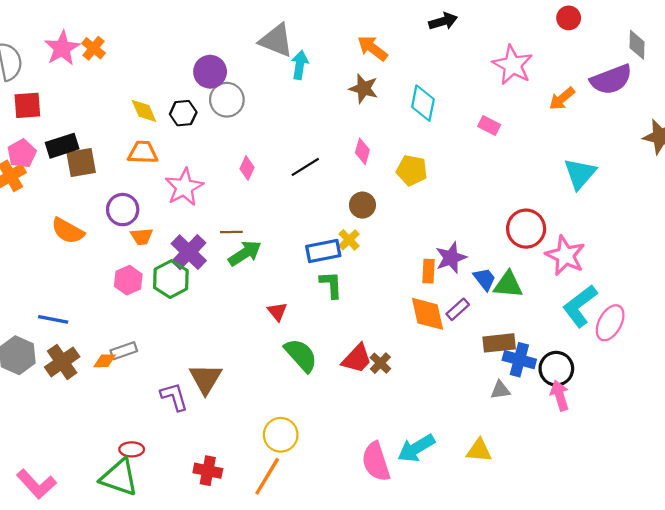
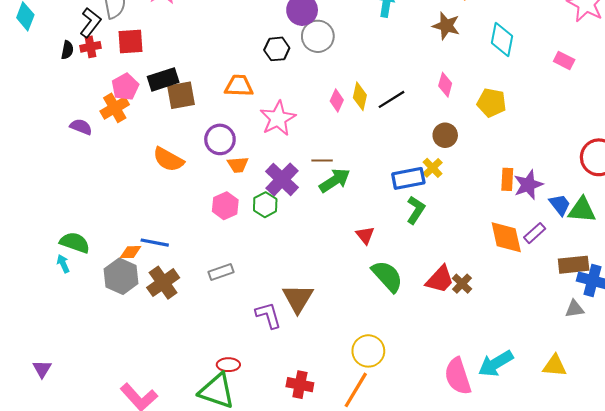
yellow diamond: (144, 111) -> (360, 96), moved, turned 36
orange rectangle: (429, 271) -> (507, 179), moved
green hexagon: (171, 279) -> (265, 205), size x0.7
green L-shape: (331, 285) -> (416, 210), turned 36
orange diamond: (105, 361) -> (130, 252), moved

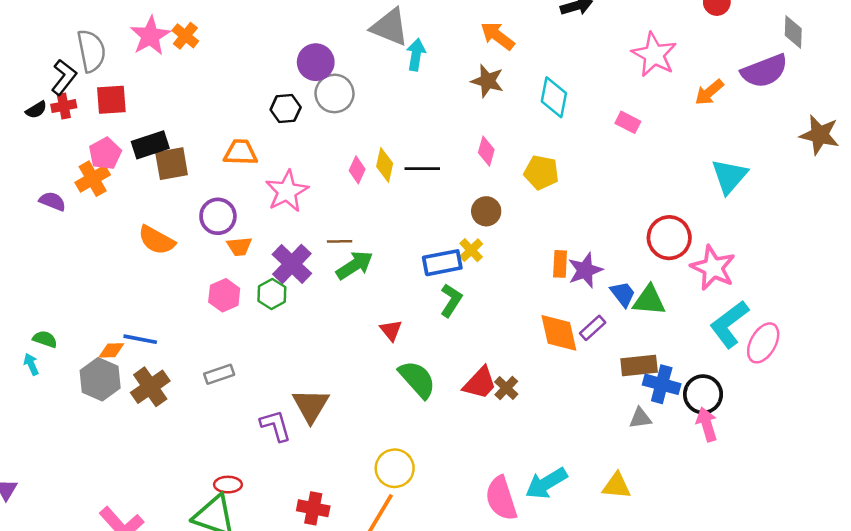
black semicircle: (67, 50) -> (36, 110), turned 48
black line: (391, 99) -> (422, 169), turned 32
green semicircle: (75, 243) -> (45, 339), size x0.7

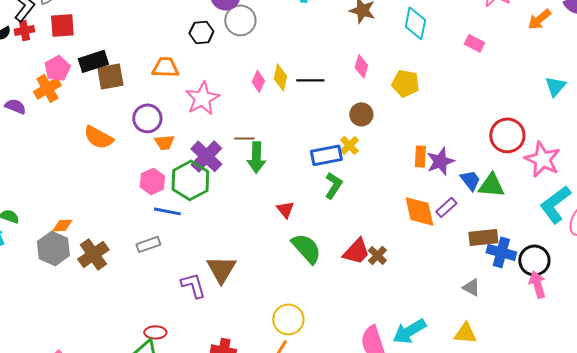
cyan triangle: (729, 176) -> (555, 86), size x0.7
green arrow: (355, 265) -> (256, 157), turned 124
green hexagon: (272, 294) -> (190, 180), size x1.6
blue line: (140, 339) -> (167, 211), moved
gray triangle: (640, 418) -> (471, 287), moved, turned 36

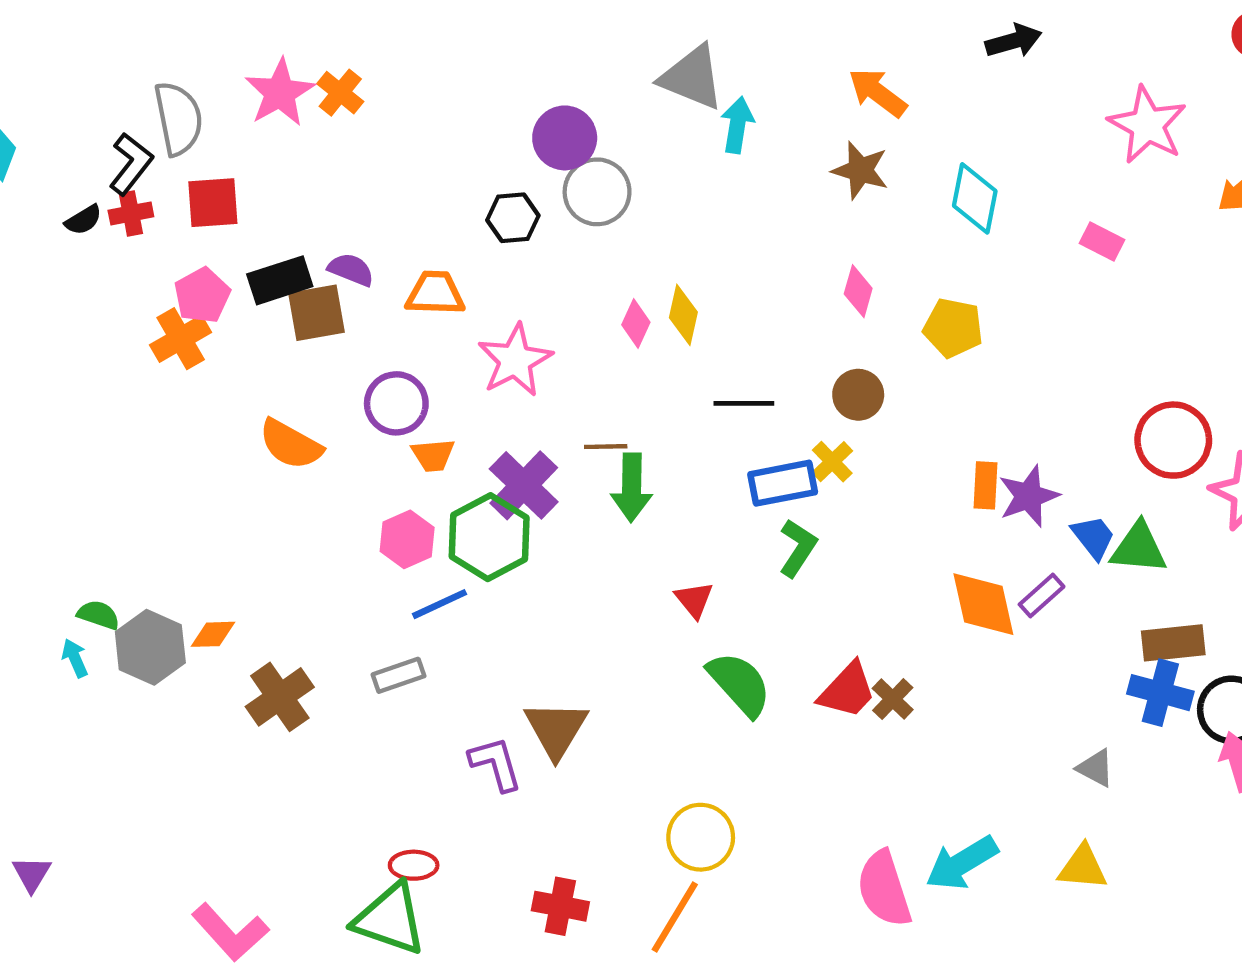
black line: (310, 80) -> (744, 403), moved
purple semicircle: (15, 106) -> (351, 270), moved
blue line: (167, 211) -> (440, 604), turned -36
brown rectangle: (483, 237) -> (1173, 643), moved
gray hexagon: (53, 248) -> (150, 647), moved

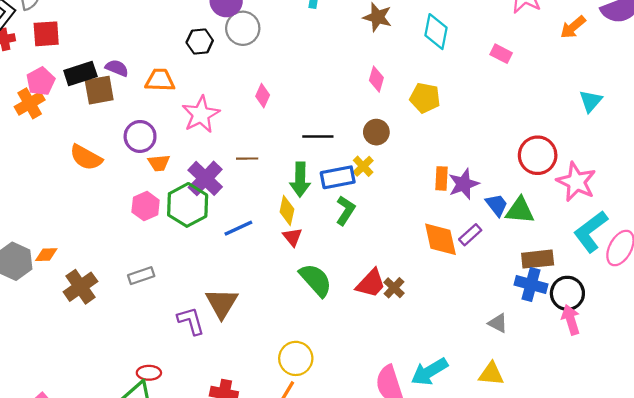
yellow diamond: (683, 315) -> (287, 210), moved
green arrow: (632, 488) -> (300, 180), moved
blue line: (440, 604) -> (238, 228), moved

